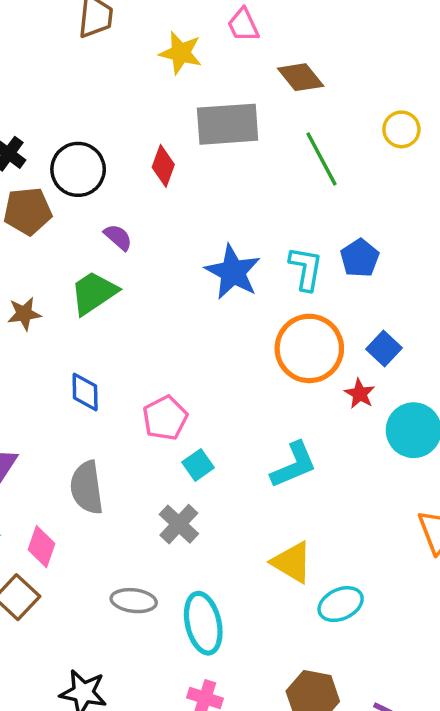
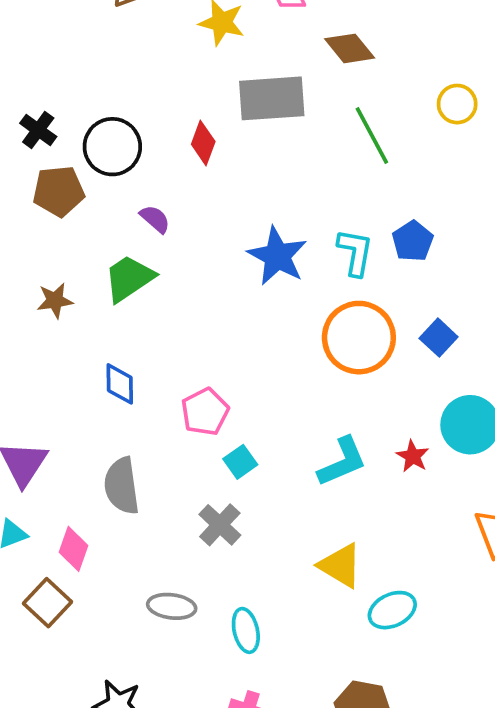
red star: (360, 394) -> (413, 456), moved
cyan ellipse: (203, 623) -> (246, 630), size x0.7

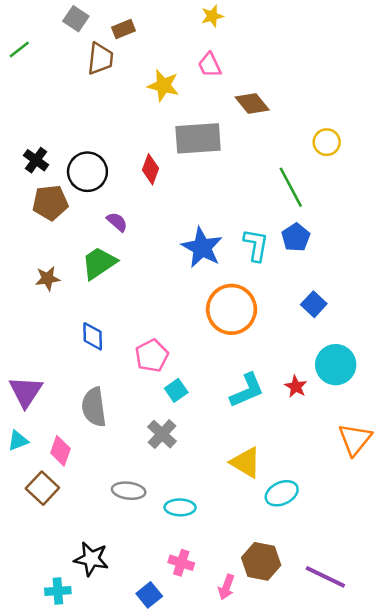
green line: (372, 136) -> (291, 187), moved
orange circle: (359, 338) -> (232, 309), moved
cyan ellipse: (246, 630) -> (180, 507), turned -76

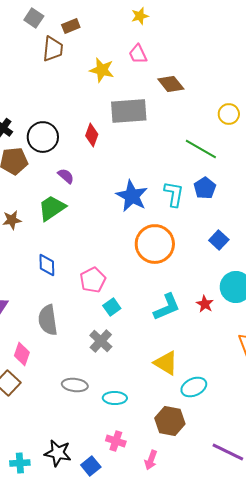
green line: (291, 187) -> (201, 149), turned -32
black star: (91, 559) -> (58, 453), moved
brown hexagon: (261, 561) -> (170, 421), moved

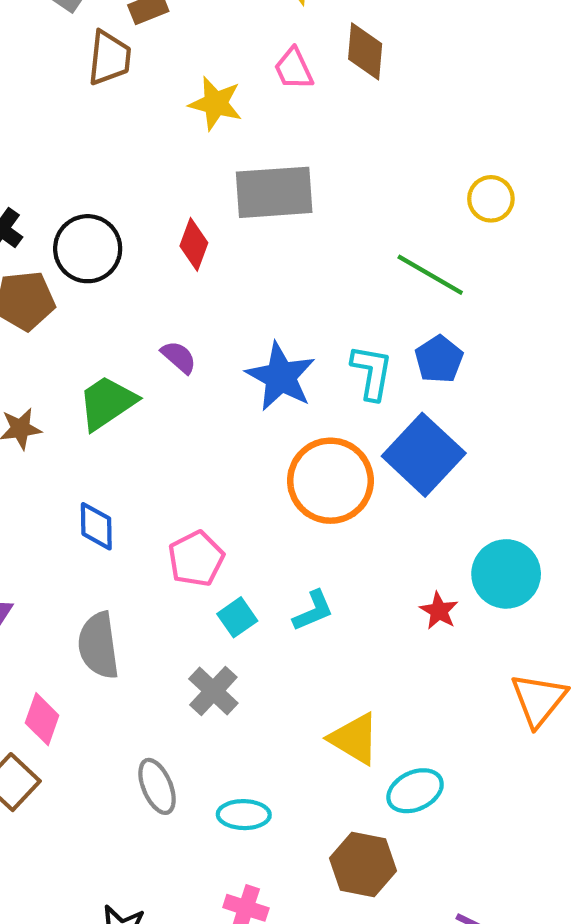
brown diamond: (171, 84) -> (365, 51), moved, turned 44
purple semicircle: (66, 176) -> (179, 357), moved
blue square: (219, 240) -> (424, 455), moved, size x1.8
cyan L-shape: (167, 307) -> (313, 611), moved, size x0.7
gray ellipse: (75, 385) -> (157, 786), turned 60

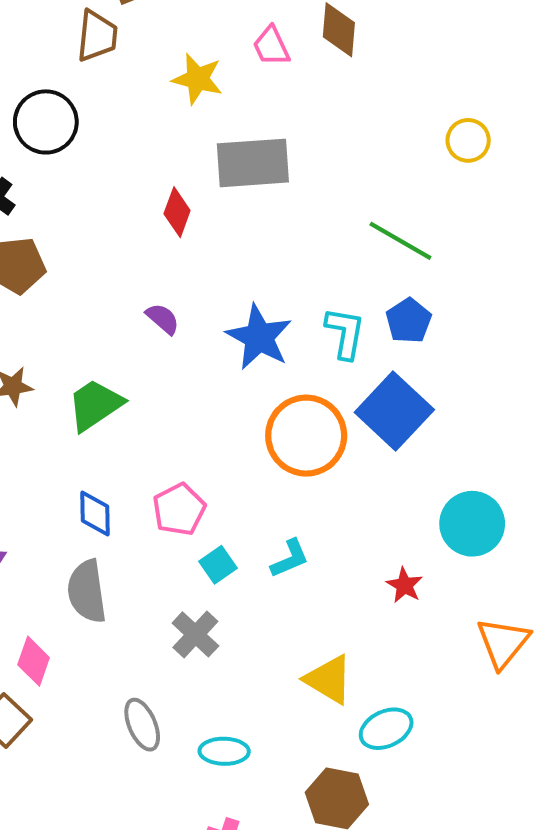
yellow circle: (491, 199) -> (468, 140), moved
black circle: (88, 249) -> (46, 122), moved
green trapezoid: (107, 403) -> (95, 405), moved
blue diamond: (96, 526) -> (95, 513), moved
red star: (439, 611) -> (405, 585), moved

